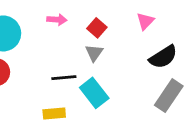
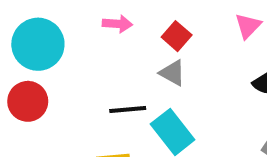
gray triangle: (94, 53) -> (173, 73), turned -36

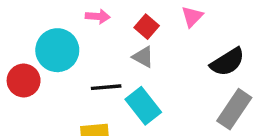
pink triangle: (248, 26) -> (192, 16), moved
cyan circle: (38, 44) -> (57, 50), moved

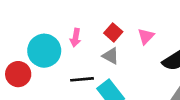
pink arrow: (98, 16) -> (75, 38), moved, turned 96
pink triangle: (192, 16) -> (146, 36), moved

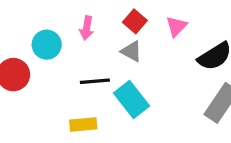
cyan circle: (44, 51) -> (47, 45), size x0.7

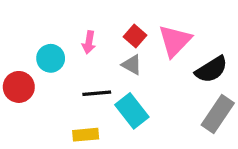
pink triangle: (176, 26) -> (175, 41), size x1.6

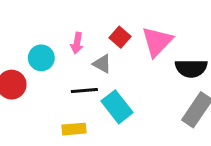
gray triangle: (132, 65) -> (102, 64), moved
black semicircle: (211, 69) -> (191, 68), turned 32

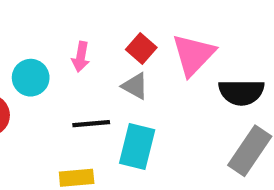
gray triangle: (102, 64) -> (135, 86), moved
cyan rectangle: (117, 107) -> (137, 147), turned 52

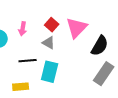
black semicircle: (241, 92) -> (100, 46), turned -60

